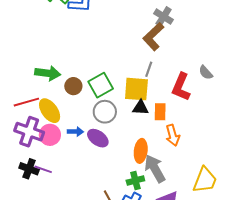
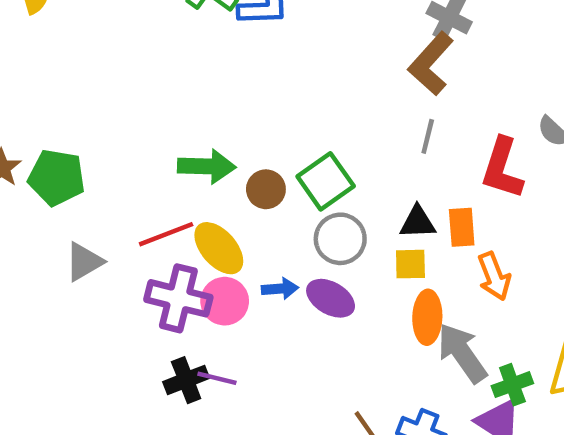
yellow square: (136, 89) -> (410, 264), moved, size x0.6
black cross: (29, 169) -> (186, 380), turned -36
green cross: (135, 180) -> (512, 385), moved

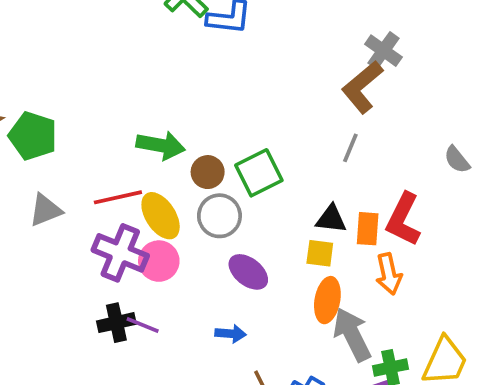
red L-shape: (502, 168) -> (403, 219), moved
gray circle: (340, 239) -> (219, 216), moved
blue arrow: (280, 289) -> (231, 334), moved

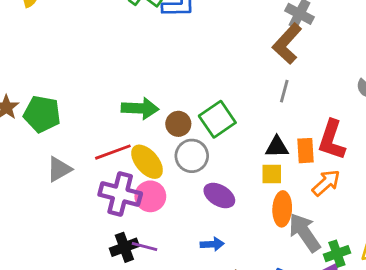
orange arrow: (389, 274) -> (326, 183), turned -112

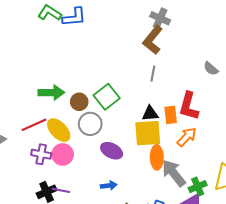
yellow square: (272, 174) -> (148, 133), size x1.8
purple cross: (120, 194) -> (41, 154), size x0.7

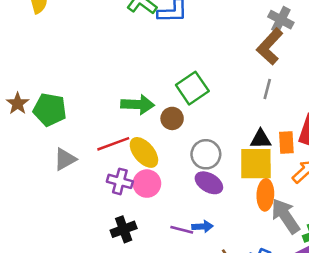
green square: (107, 97) -> (192, 88), moved
gray circle: (90, 124) -> (206, 154), moved
purple line: (61, 190) -> (182, 230), moved

